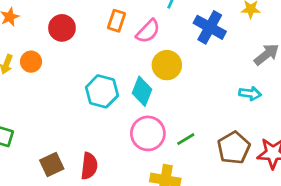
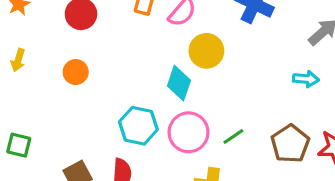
orange circle: (31, 62) -> (76, 72), moved
cyan hexagon: (102, 91) -> (138, 126), moved

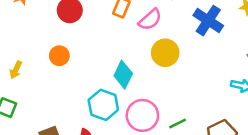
yellow arrow: (18, 60) -> (16, 70), moved
cyan diamond: (179, 83) -> (123, 75), moved

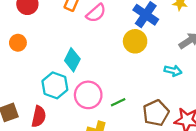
yellow circle: (165, 53) -> (135, 41), moved

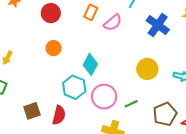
yellow circle: (135, 41) -> (147, 69), moved
orange circle: (18, 43) -> (54, 48), moved

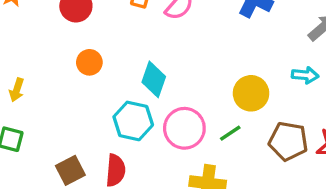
yellow circle: (147, 69) -> (251, 93), moved
brown pentagon: (165, 114) -> (288, 141), turned -30

